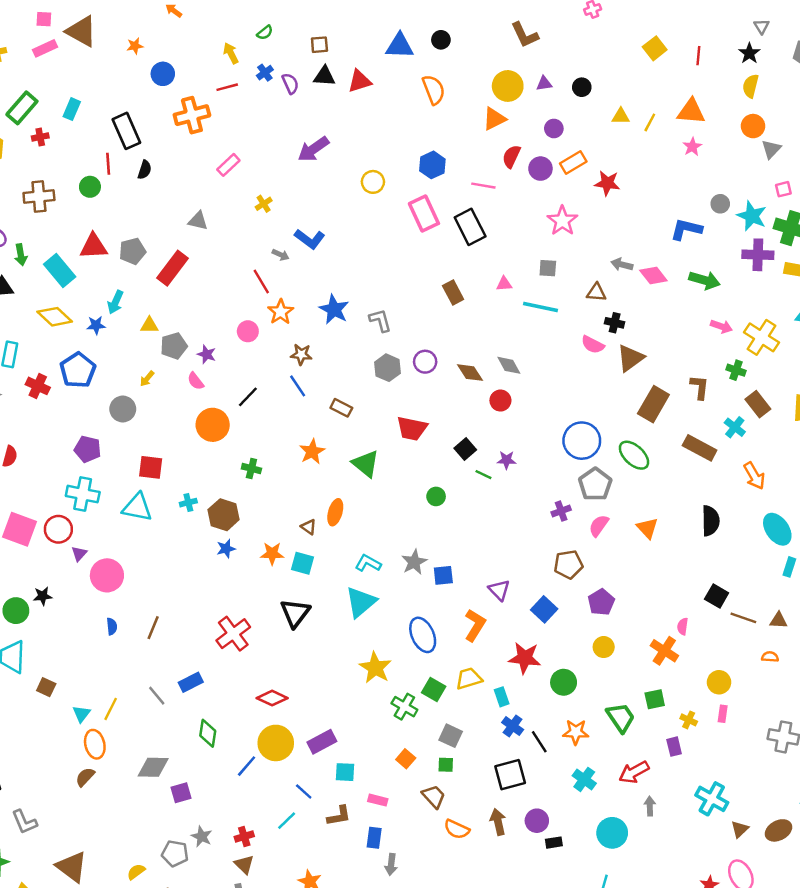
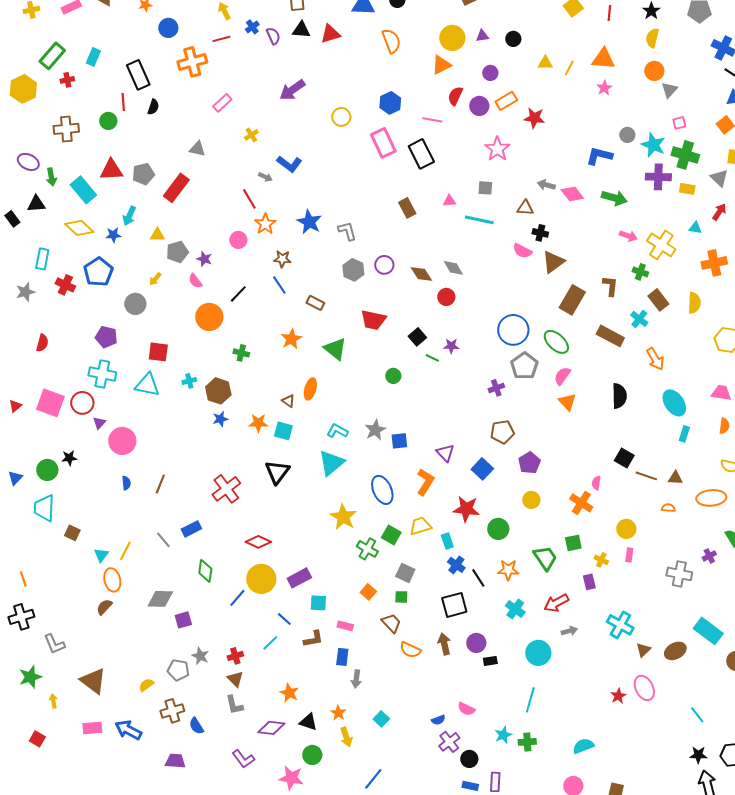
pink semicircle: (599, 526) -> (562, 376), moved
gray arrow: (650, 806) -> (569, 631), turned 77

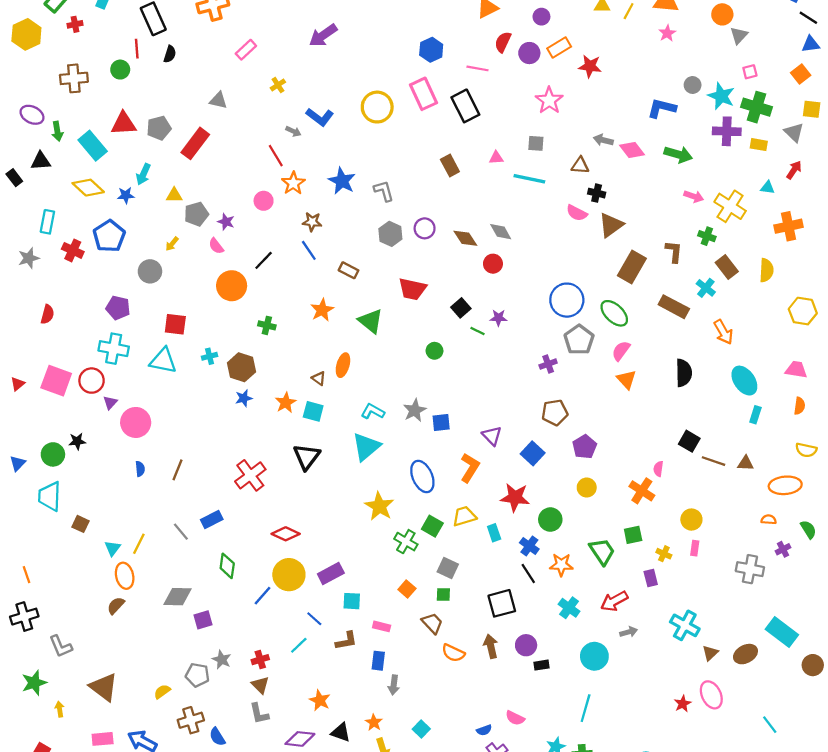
yellow circle: (341, 117) -> (377, 107), moved, size x1.5
orange star: (258, 423) -> (286, 403), turned -30
orange semicircle: (668, 508) -> (769, 520), moved
blue cross: (456, 565) -> (529, 546), moved

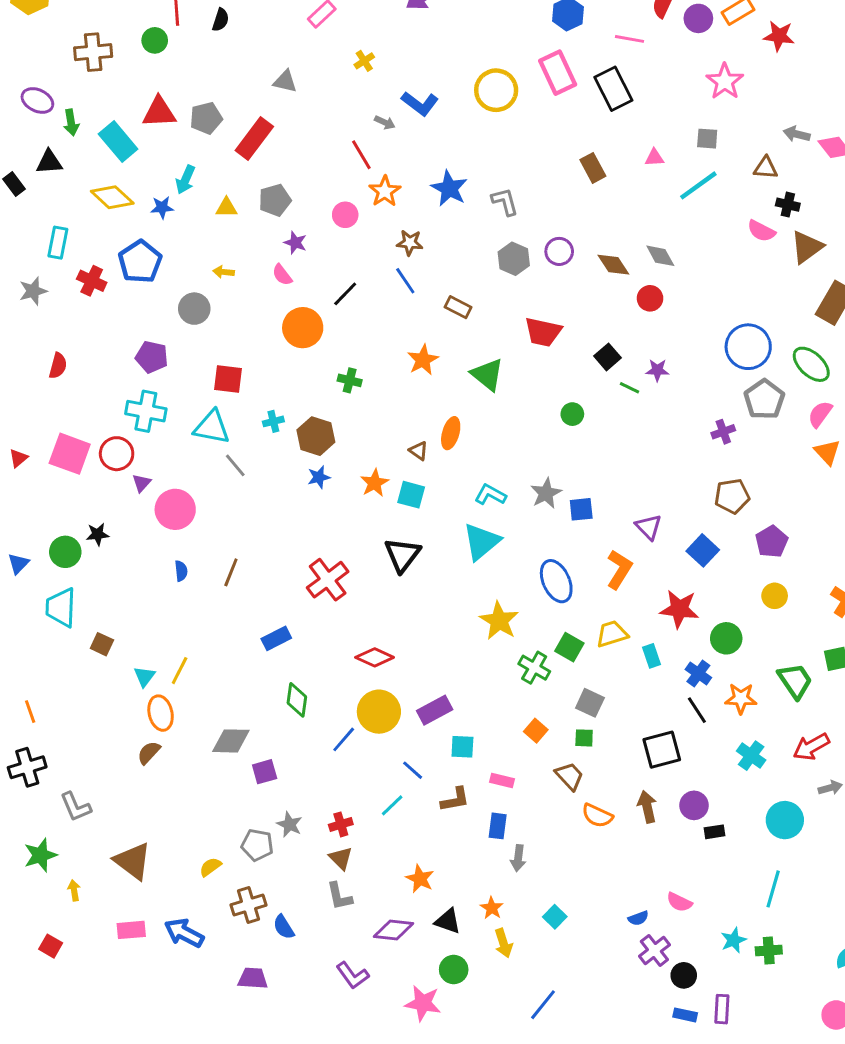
cyan line: (529, 179) -> (698, 185), turned -48
gray pentagon: (196, 214) -> (275, 200), moved
yellow arrow: (172, 244) -> (224, 272), turned 56
gray line: (181, 532) -> (235, 465), moved

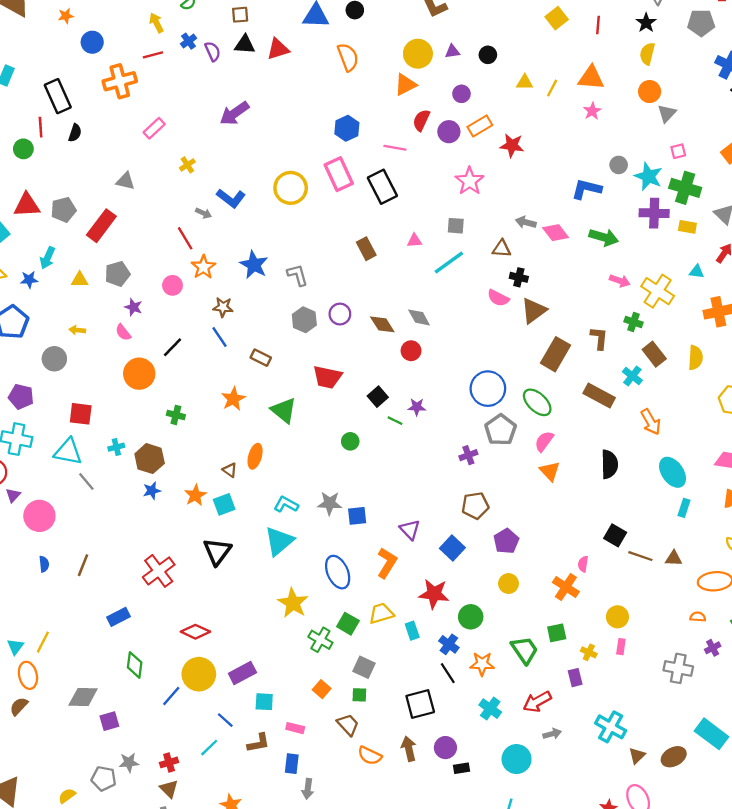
gray star: (546, 493) -> (330, 503), turned 30
cyan square: (411, 495) -> (224, 504), turned -35
gray star: (290, 824) -> (129, 762), turned -30

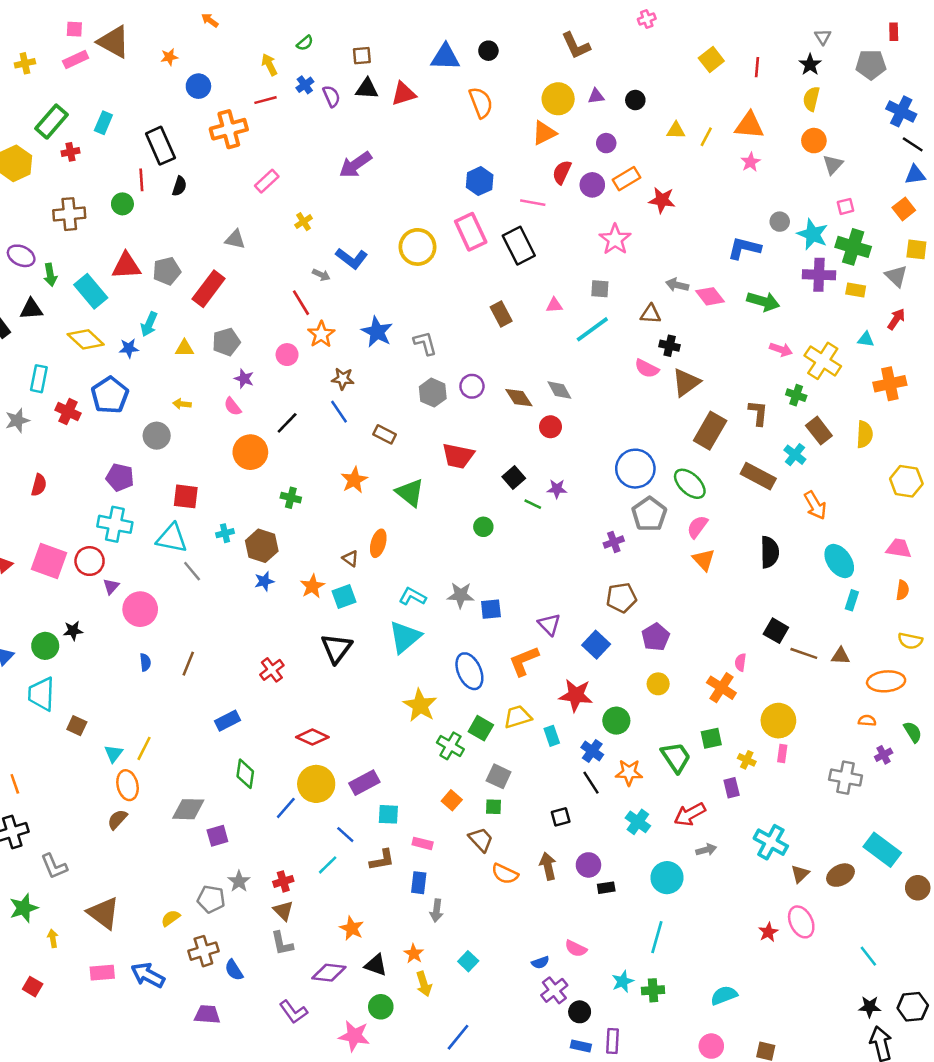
orange L-shape: (387, 563) -> (524, 661), turned -144
red cross: (159, 571) -> (272, 670), size x0.7
yellow circle: (617, 617) -> (778, 721), size x1.4
black square: (420, 704) -> (561, 817), size x0.6
gray star: (129, 762) -> (239, 881), turned -30

